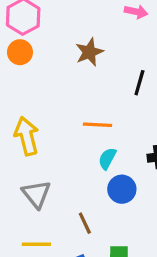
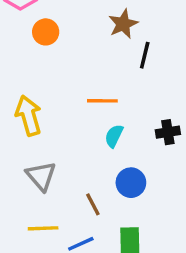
orange circle: (20, 52) -> (46, 32), moved
brown star: (89, 52) -> (123, 24), moved
blue circle: (122, 189) -> (131, 183), moved

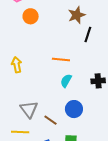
yellow arrow: (29, 116) -> (17, 65), size x0.7
gray triangle: (41, 176) -> (29, 109), moved
brown line: (93, 204) -> (51, 120), turned -32

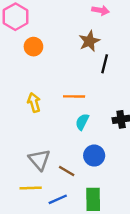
yellow arrow: (17, 65) -> (34, 103), moved

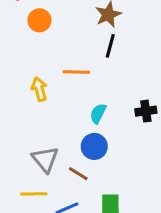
black line: (105, 64) -> (110, 46), moved
orange line: (74, 96) -> (76, 72), moved
blue circle: (94, 156) -> (94, 146), moved

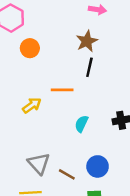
yellow arrow: (39, 89) -> (32, 105), turned 72
blue circle: (94, 146) -> (98, 166), moved

